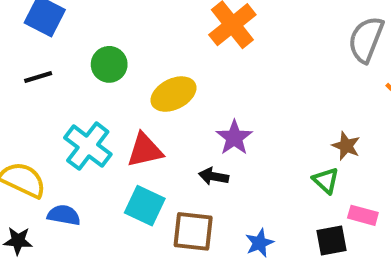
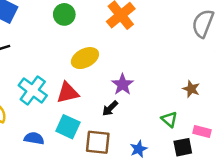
green circle: (109, 64) -> (64, 14), moved
black arrow: (214, 176) -> (110, 108), turned -54
green triangle: (326, 181) -> (169, 119), moved
blue semicircle: (64, 215) -> (34, 138), moved

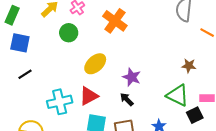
cyan cross: (33, 90) -> (60, 102), turned -35
black arrow: (110, 108) -> (127, 99), turned 104
green triangle: (169, 119) -> (178, 95), size x1.6

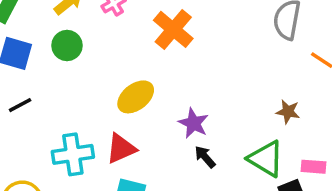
green circle: (69, 33) -> (67, 45), moved
black arrow: (127, 99) -> (205, 157), moved

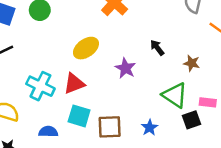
cyan cross: (73, 154) -> (40, 86), turned 32
black arrow: (205, 157) -> (157, 48), moved

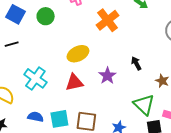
red triangle: (74, 84) -> (74, 82), moved
cyan square: (79, 116) -> (59, 119), moved, turned -36

